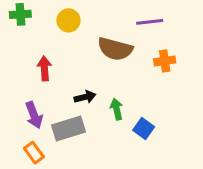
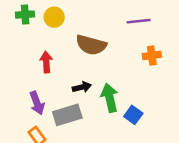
yellow circle: (69, 20) -> (54, 17), moved
brown semicircle: (115, 49) -> (91, 45), moved
green arrow: (117, 109) -> (110, 98), size x1.5

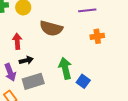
black arrow: (82, 87) -> (26, 60), moved

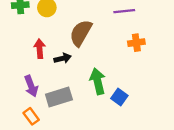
brown semicircle: (51, 28) -> (81, 33), turned 105
black arrow: (26, 60) -> (63, 58), moved

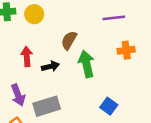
brown semicircle: (81, 33) -> (69, 40), size x0.7
green arrow: (98, 81) -> (86, 64), moved

